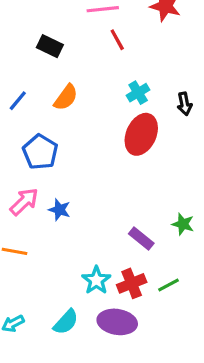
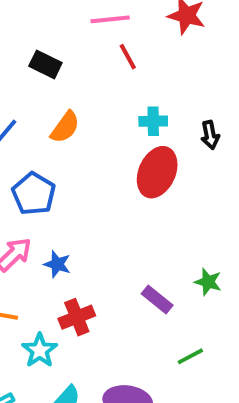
cyan cross: (138, 93) -> (153, 121), turned 30
cyan star: (96, 280) -> (40, 350), moved
red cross: (132, 283) -> (77, 317), moved

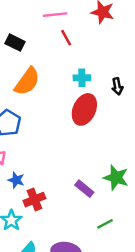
orange semicircle: (65, 127) -> (27, 81), size x1.4
blue star: (57, 264) -> (16, 180), moved
green star: (208, 282) -> (116, 178), size x1.5

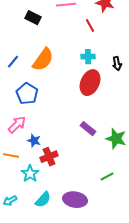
red line: (66, 38) -> (90, 26), moved
black rectangle: (15, 43) -> (33, 18), moved
purple rectangle: (84, 189) -> (88, 129), moved

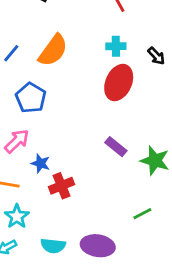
black arrow: (117, 64) -> (156, 56), turned -32
cyan star: (30, 174) -> (17, 216), moved
cyan semicircle: (43, 200) -> (53, 246), turned 54

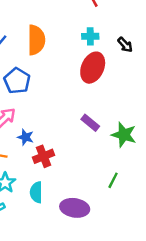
orange semicircle: (53, 50) -> (36, 40), turned -36
green line: (142, 214) -> (113, 180), turned -35
cyan semicircle: (53, 246) -> (36, 192), moved, turned 84

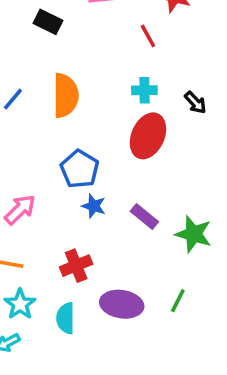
blue pentagon: (17, 81) -> (80, 169), moved
blue star: (25, 137) -> (94, 206), moved
purple ellipse: (75, 208) -> (122, 304), moved

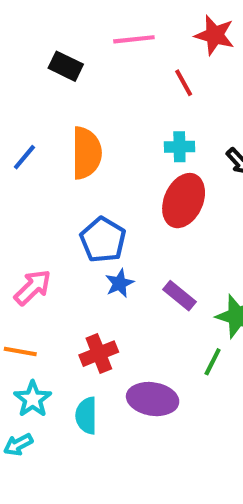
blue star: (94, 206) -> (119, 283), turned 30
green line: (178, 301) -> (213, 362), moved

